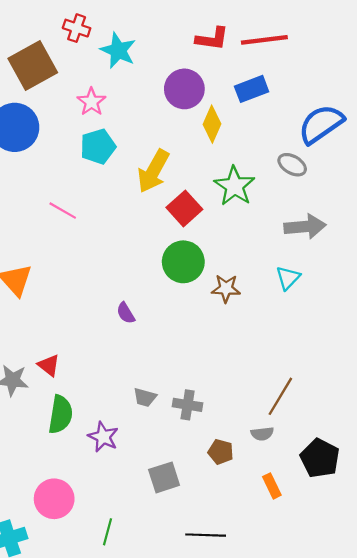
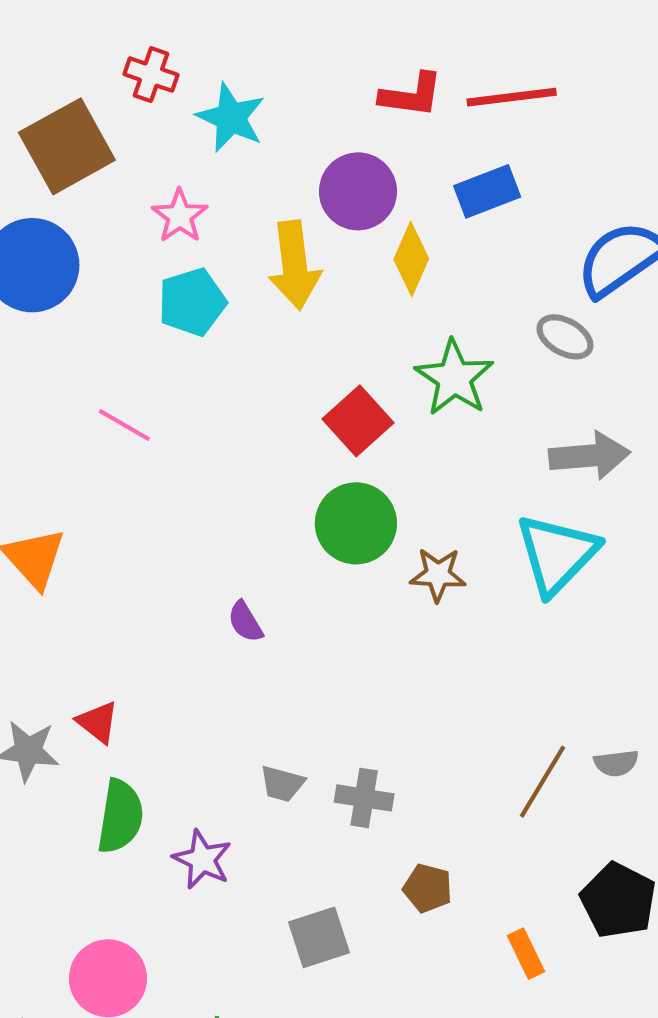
yellow arrow: (153, 171) -> (294, 265), moved, turned -36
cyan triangle: (288, 278) -> (557, 554), size x1.8
gray semicircle: (262, 434) -> (616, 763), moved

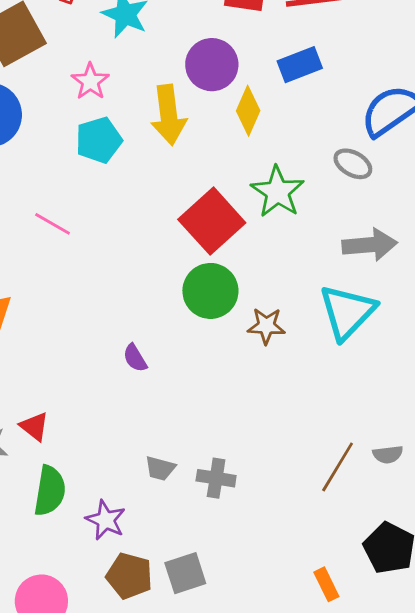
red square: (358, 421) -> (212, 221), size x1.4
brown pentagon: (428, 888) -> (129, 576), moved, size x1.4

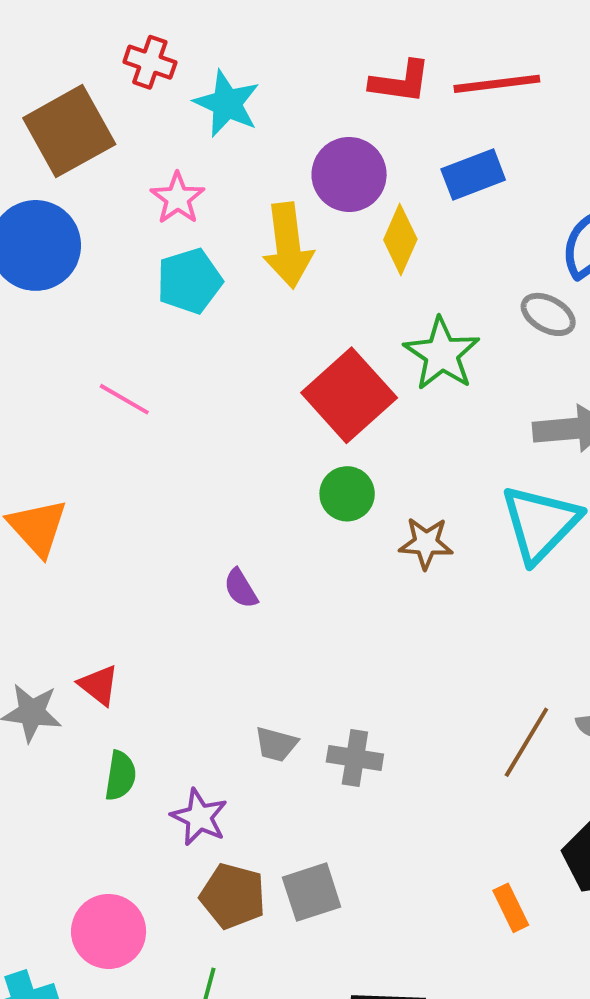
green circle: (210, 291) -> (347, 494), size x0.7
green semicircle: (50, 491) -> (120, 776), size x0.7

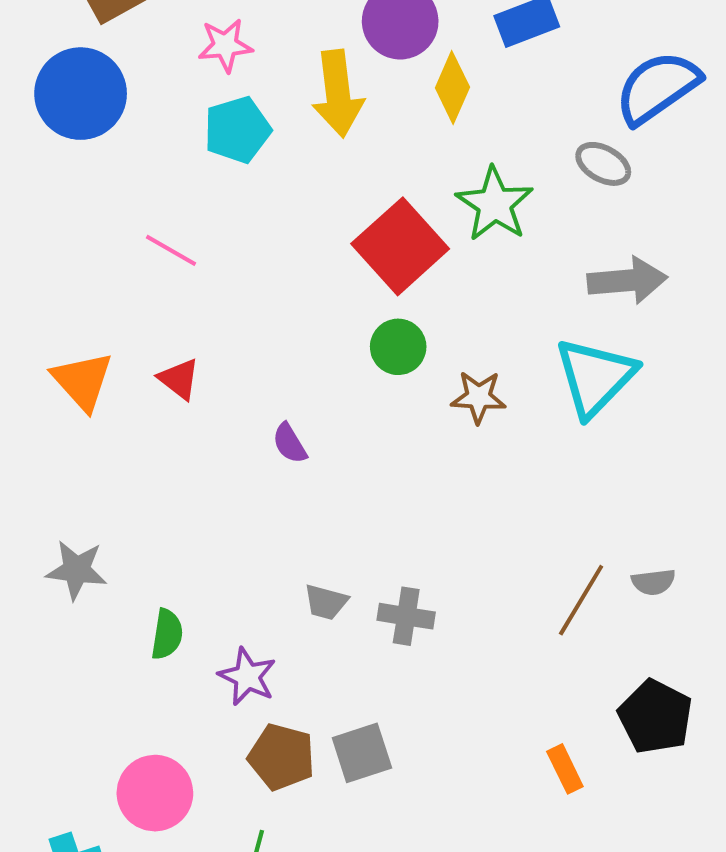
pink star: (178, 198) -> (225, 45), turned 30
red triangle: (99, 685) -> (179, 379), moved

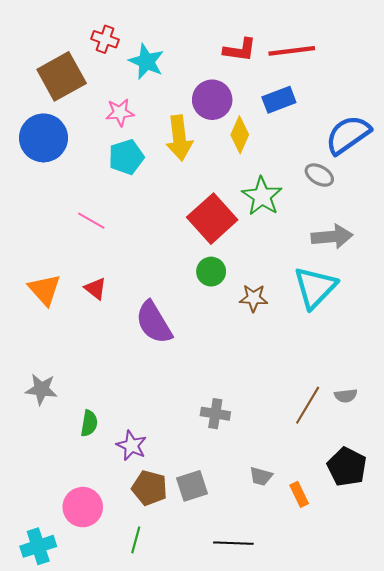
purple semicircle: (290, 443) -> (154, 322), size x2.0
gray trapezoid: (326, 602) -> (261, 476), moved

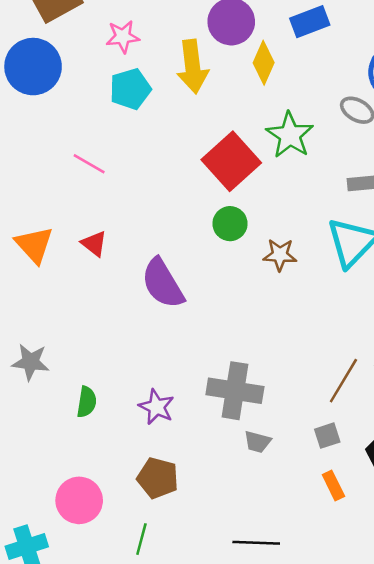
gray cross: (215, 414) -> (235, 391), size x1.6
purple star: (132, 446) -> (156, 407), moved
gray trapezoid: (261, 476) -> (257, 442), moved
gray square: (192, 486) -> (327, 436), moved, size x0.7

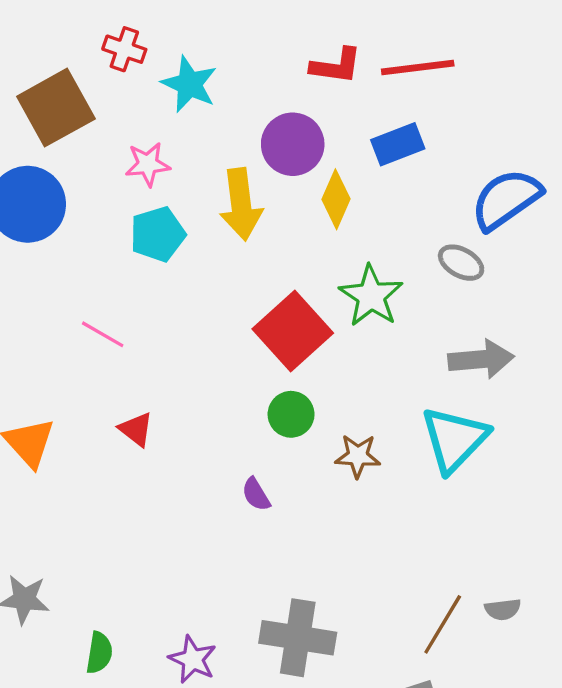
red triangle: (94, 244) -> (136, 429), moved
purple semicircle: (163, 283) -> (256, 494), moved, size x0.5

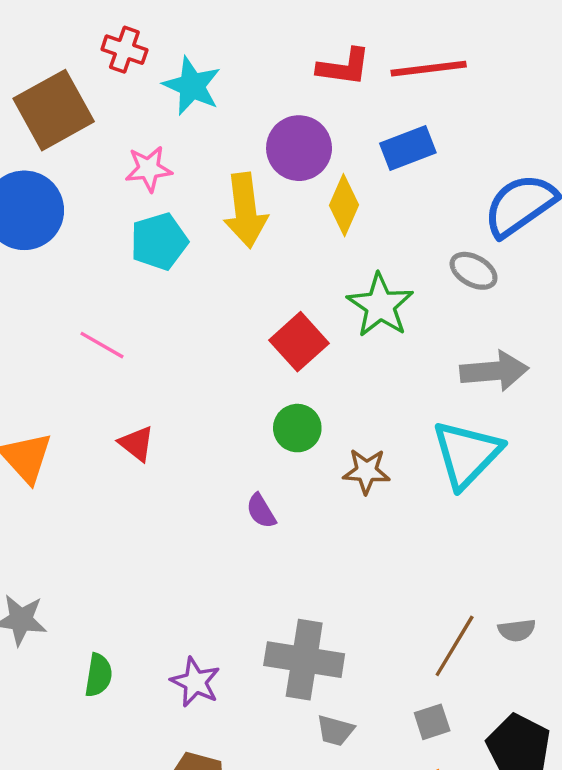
red square: (293, 331) -> (299, 342), size x0.7

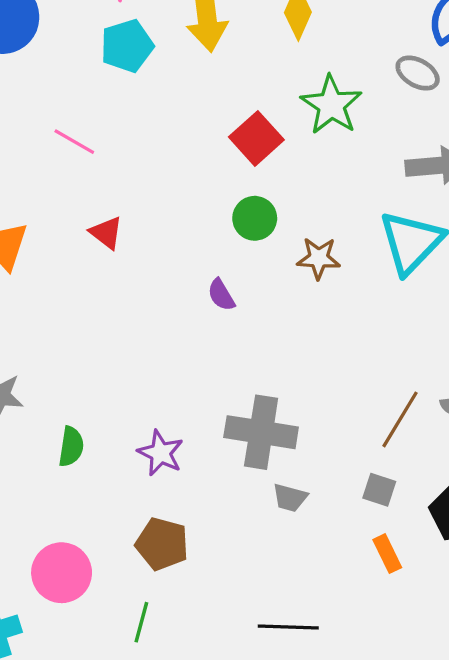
gray square: (432, 722) -> (379, 490), turned 36

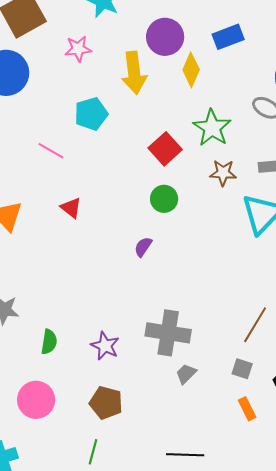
cyan pentagon: (127, 46) -> (91, 114), moved
brown star: (319, 258) -> (223, 173), moved
purple semicircle: (221, 295) -> (143, 247), turned 65
gray trapezoid: (290, 498) -> (186, 374), turned 120
pink circle: (62, 573) -> (36, 400), moved

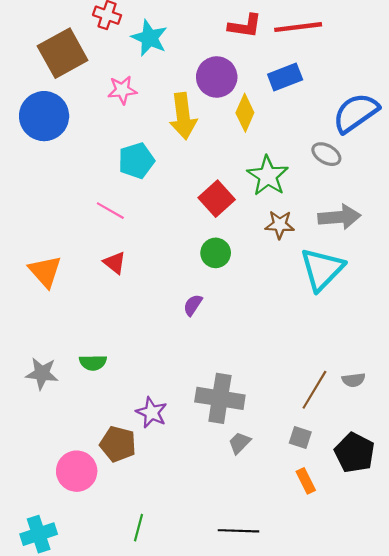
pink line: (51, 151) -> (110, 211), moved
green semicircle: (49, 342) -> (93, 363), moved, turned 80
brown pentagon: (106, 403) -> (118, 444), moved

